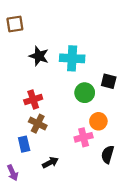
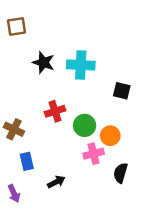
green circle: (85, 93) -> (85, 125), moved
red cross: (33, 100) -> (55, 111), moved
brown cross: (38, 124) -> (14, 129), moved

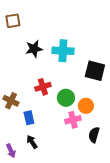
black star: (43, 62) -> (34, 49), turned -30
black square: (122, 91) -> (95, 71), size x1.5
blue rectangle: (27, 161) -> (29, 118), moved
black arrow: (56, 182) -> (32, 142), moved, turned -96

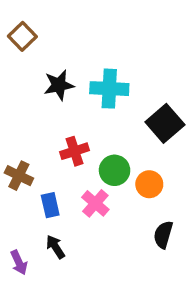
brown square: (13, 21) -> (22, 36), turned -35
black square: (95, 71) -> (165, 123), turned 35
pink cross: (73, 120) -> (95, 203), moved, turned -35

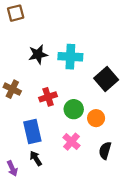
brown square: (22, 36) -> (16, 13), moved, turned 30
brown cross: (19, 176) -> (12, 89), moved
pink cross: (95, 203) -> (71, 142), moved
blue rectangle: (50, 205) -> (32, 132), size x1.5

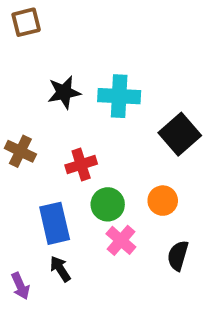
green circle: (74, 109) -> (108, 204), moved

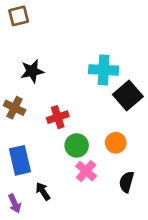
black star: (64, 92) -> (32, 71), moved
cyan cross: (119, 96) -> (104, 70), moved
blue rectangle: (55, 223) -> (20, 160), moved

